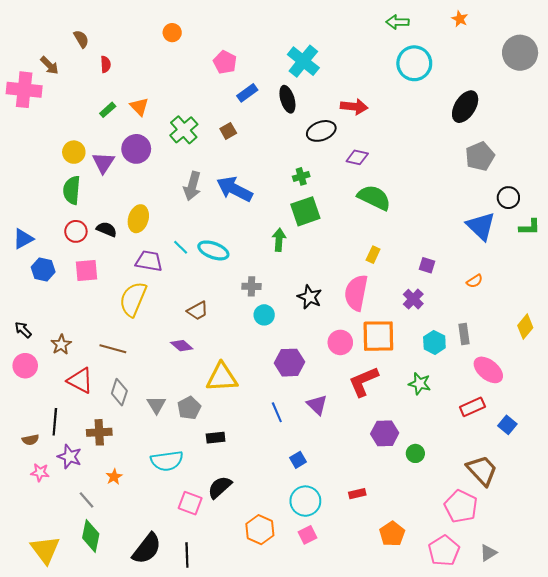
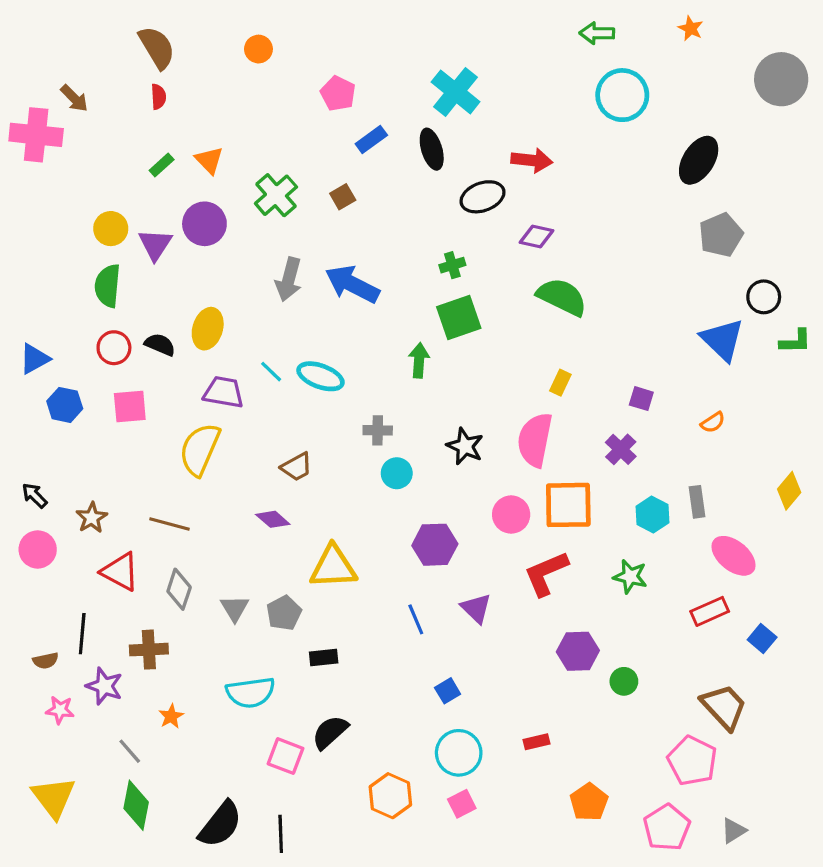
brown semicircle: (81, 39) -> (157, 47), moved, size x1.6
yellow triangle: (45, 550) -> (54, 797), moved

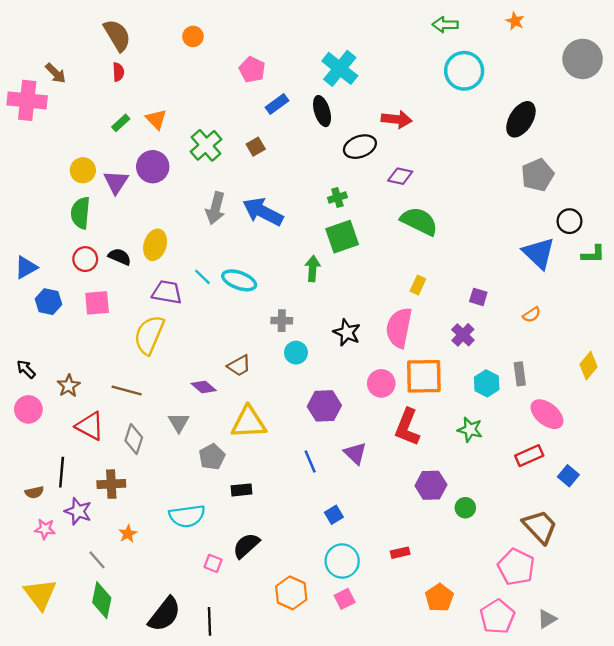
brown trapezoid: (297, 467) -> (239, 366), moved
red L-shape: (546, 573) -> (407, 427), turned -45
gray triangle: (235, 608) -> (179, 422), moved
pink square: (286, 756) -> (213, 563), size x0.7

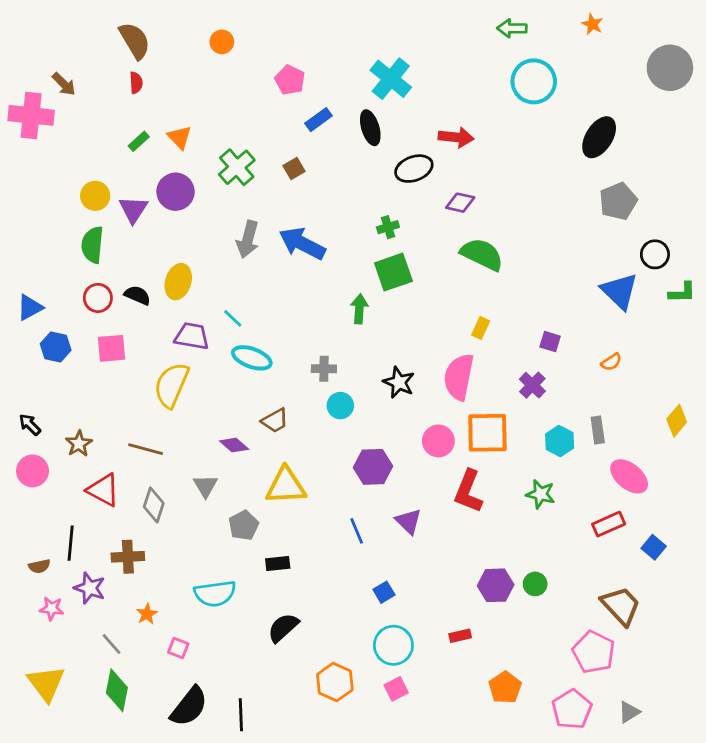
cyan ellipse: (239, 280) -> (252, 358), moved
purple hexagon: (431, 485) -> (496, 585), moved
pink square: (213, 563) -> (178, 648), moved

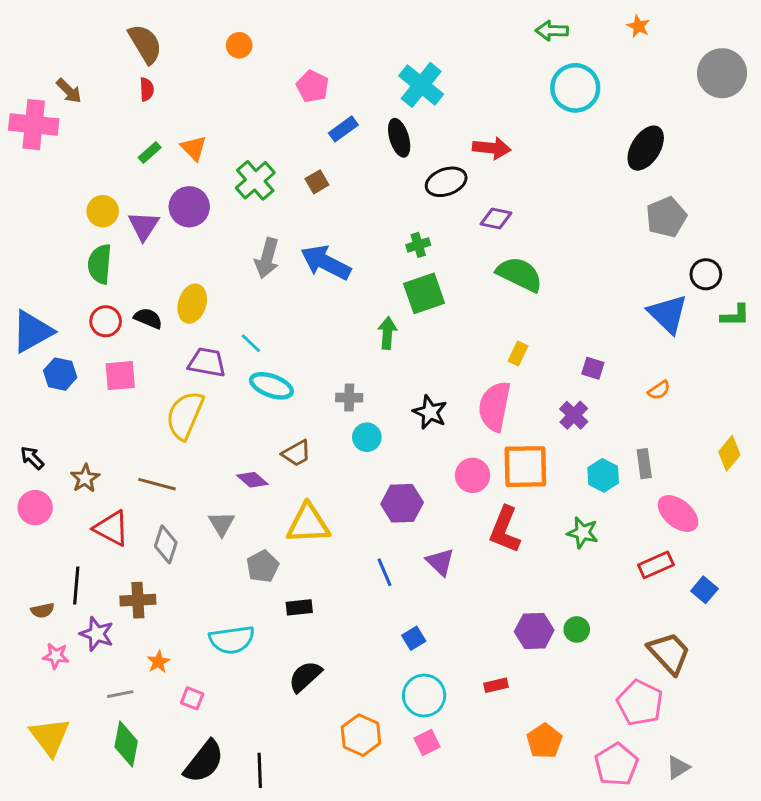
blue triangle: (30, 307) -> (32, 332), size x1.5
gray line: (112, 644) -> (120, 694), turned -60

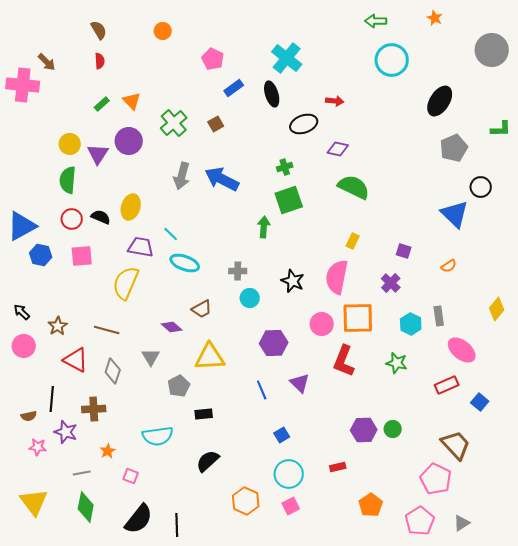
brown semicircle: (145, 44) -> (99, 30), size x0.7
red arrow: (492, 148) -> (335, 101), size x0.7
green L-shape: (735, 315) -> (501, 129), moved

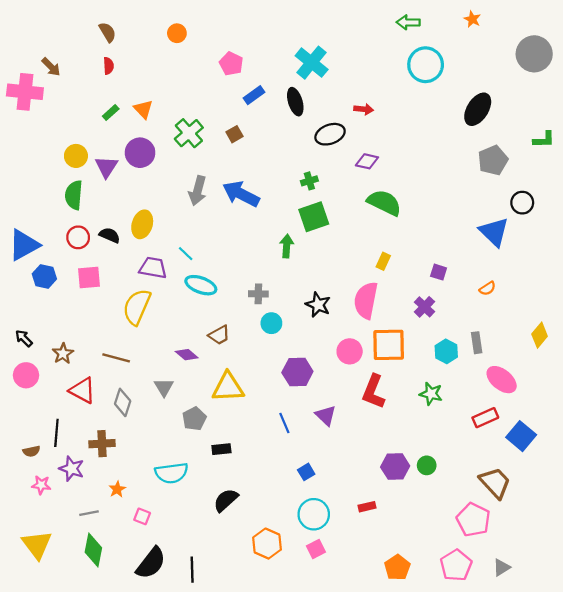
blue square: (480, 402) -> (521, 436), size x1.5
orange pentagon: (371, 505) -> (397, 567), moved

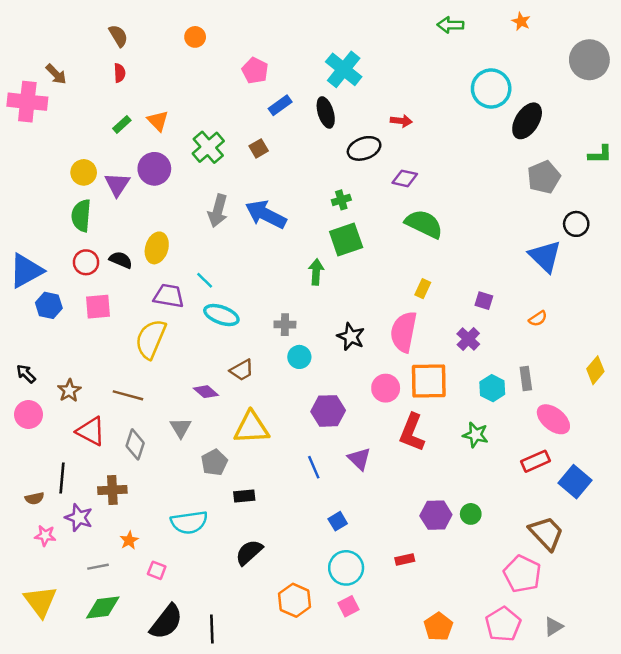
cyan circle: (426, 65) -> (491, 88), moved
green diamond: (93, 550) -> (103, 607), turned 72

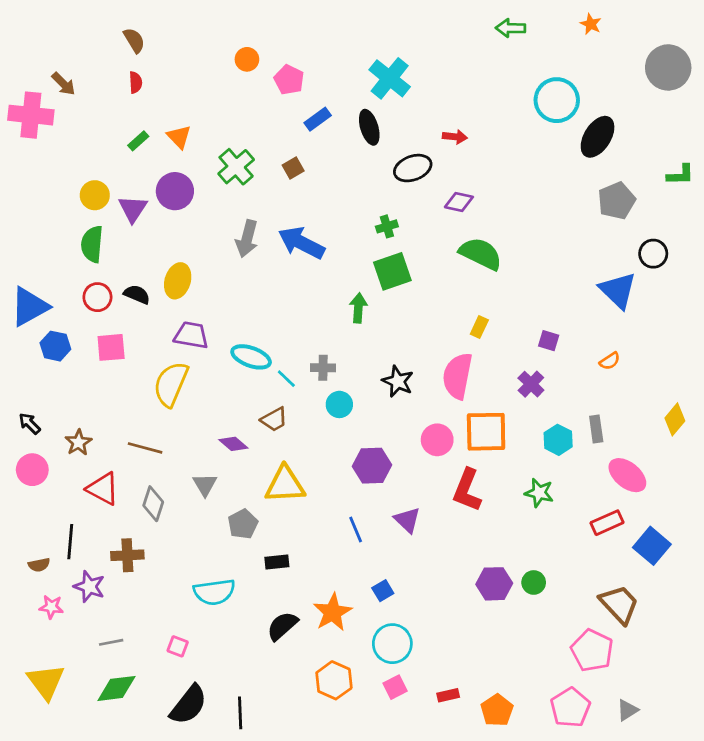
orange circle: (195, 37) -> (247, 59), moved
cyan line: (205, 280) -> (286, 379), moved
orange star: (129, 540) -> (333, 612), moved, size x1.8
red rectangle: (405, 560) -> (448, 695), moved

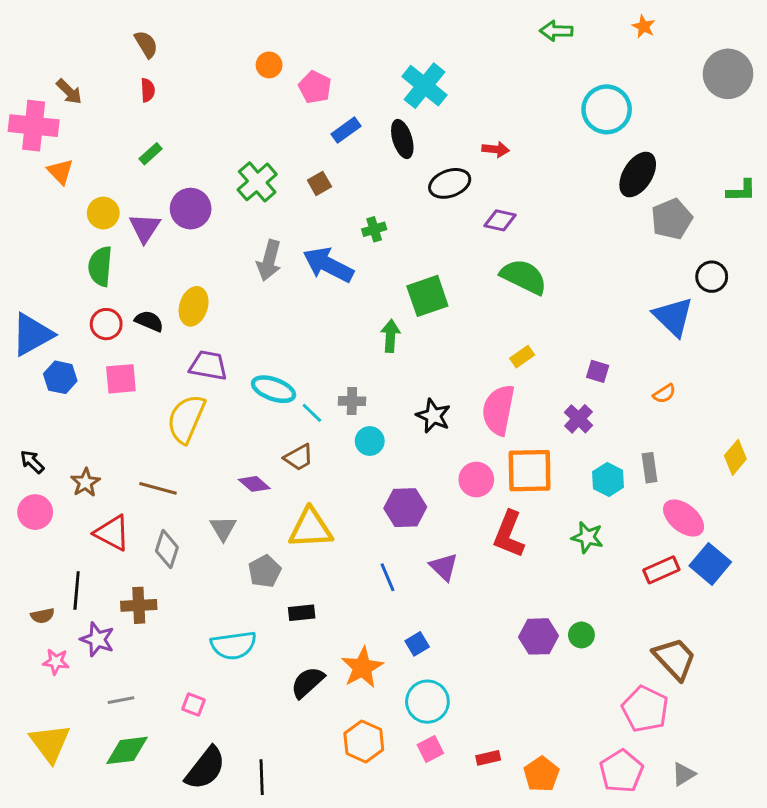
orange triangle: (179, 137) -> (60, 172), moved
black ellipse: (598, 137) -> (638, 175), moved
green cross: (387, 226) -> (374, 229), moved
yellow rectangle: (479, 327) -> (522, 357), turned 30
blue square: (652, 546) -> (710, 564), moved

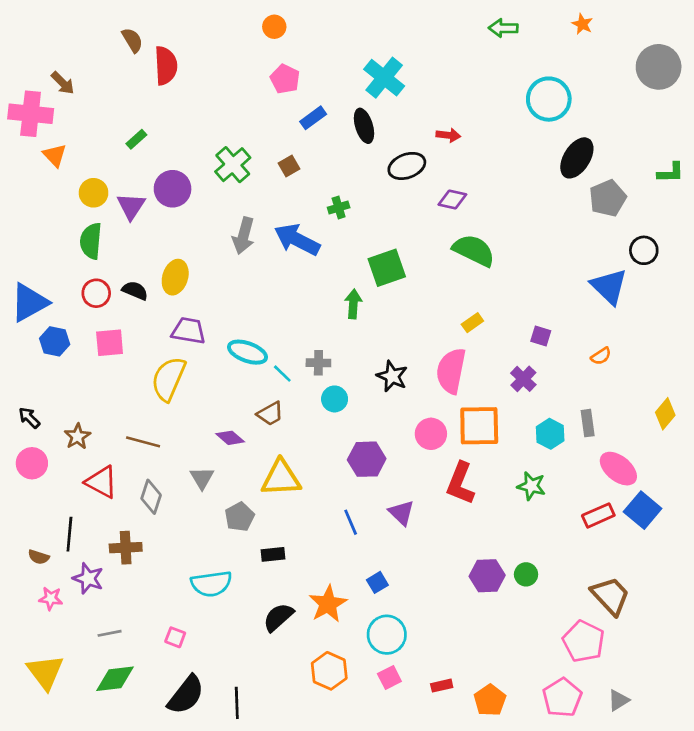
orange circle: (269, 65) -> (274, 27), moved
red semicircle: (148, 90) -> (166, 66), moved, size x1.8
brown semicircle: (43, 616) -> (39, 557), turned 30

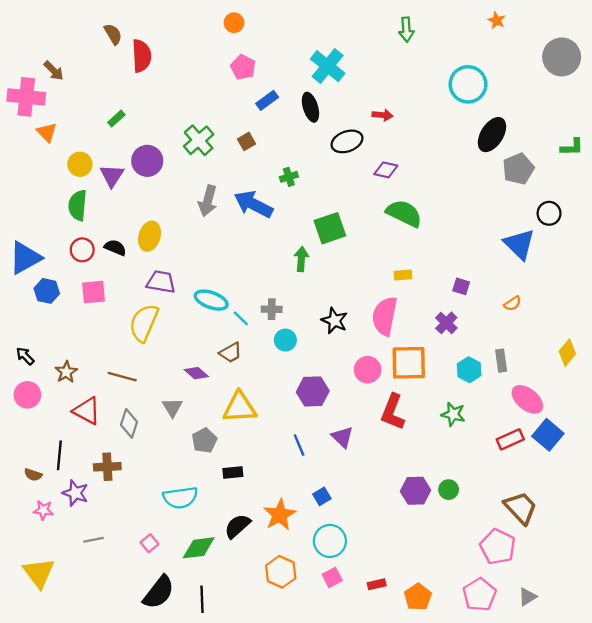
green arrow: (503, 28) -> (406, 30), moved, turned -95
yellow rectangle: (472, 323) -> (403, 275), turned 30
pink square: (175, 637) -> (150, 543), turned 30
green diamond: (115, 679) -> (199, 548), moved

